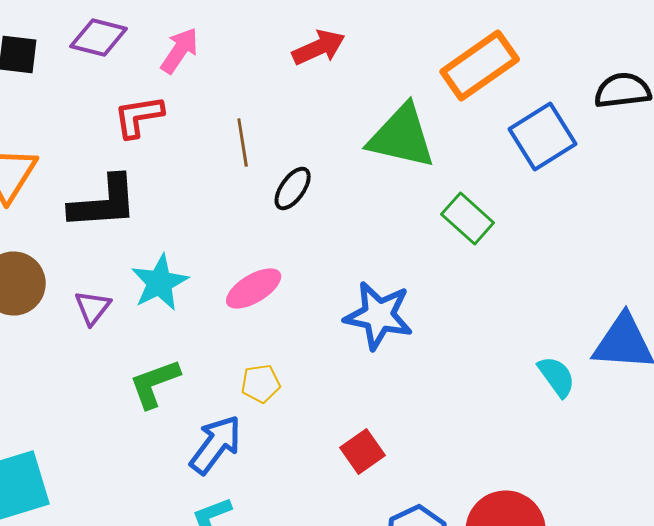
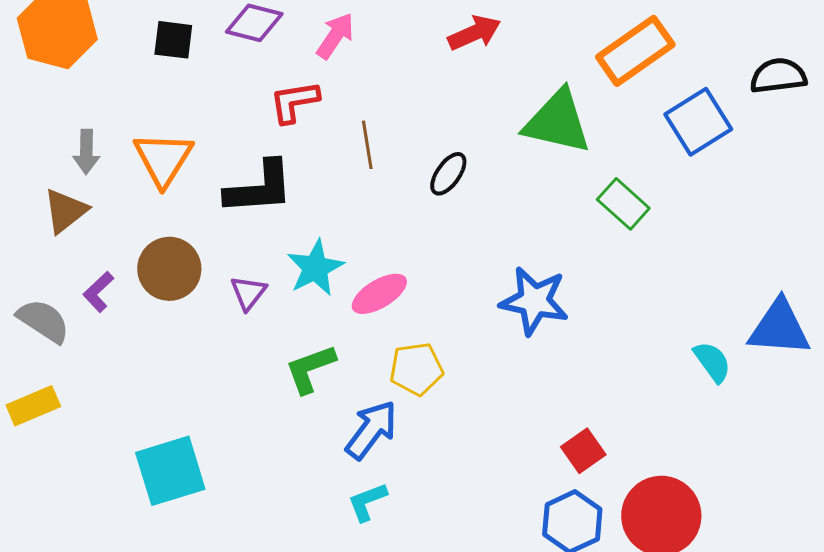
brown line: (243, 142) -> (367, 145), moved
pink ellipse: (254, 288) -> (379, 294), moved
yellow pentagon: (261, 384) -> (416, 369), size x1.4
red square: (363, 452) -> (583, 451), moved

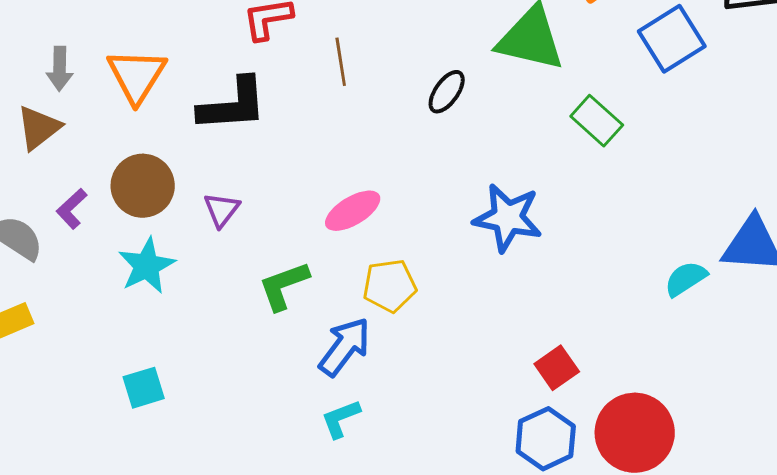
black ellipse: (448, 174) -> (447, 92), moved
cyan star: (315, 268) -> (147, 266), moved
cyan semicircle: (712, 362) -> (686, 279), turned -87
cyan square: (170, 471) -> (144, 388), size x0.6

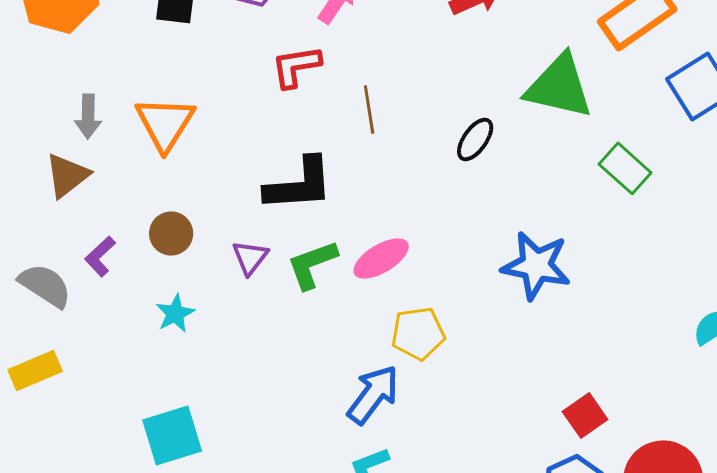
black L-shape: (233, 105) -> (299, 184), moved
brown circle: (143, 186) -> (171, 233), size x0.7
cyan star: (147, 266) -> (175, 313), size x0.7
green L-shape: (284, 286) -> (312, 264), moved
cyan square: (144, 388) -> (172, 435), size x1.4

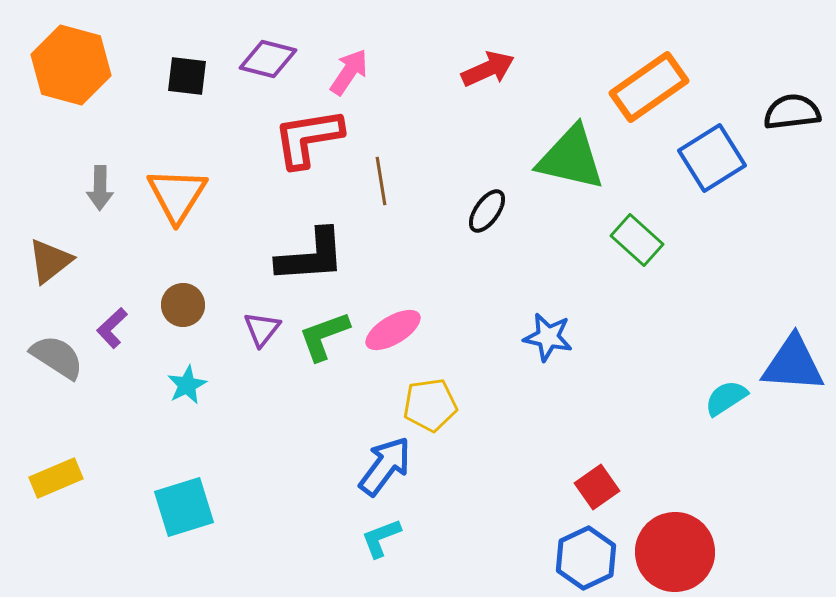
red L-shape: (296, 66) -> (308, 138), size x1.4
brown triangle: (67, 175) -> (50, 261), moved
blue star: (536, 265) -> (548, 337), size x0.7
yellow rectangle: (35, 370) -> (56, 478), moved

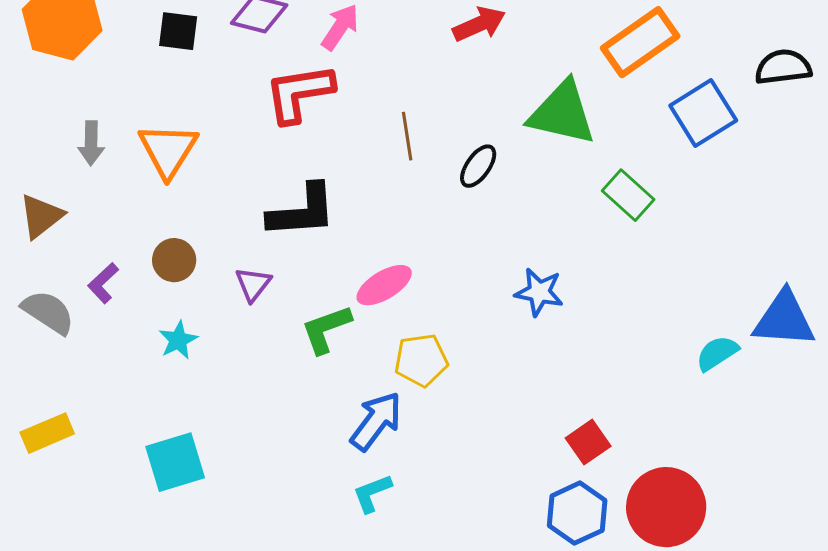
brown line: (381, 181) -> (407, 136), moved
green L-shape: (324, 336) -> (326, 329), moved

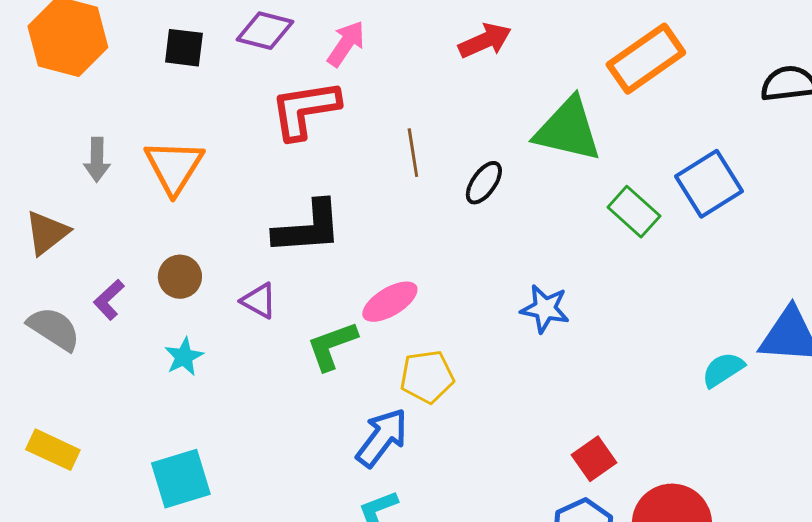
blue square: (703, 113) -> (709, 184), moved
purple triangle: (253, 284) -> (259, 301), turned -39
yellow rectangle: (47, 433) -> (53, 450), turned 48

